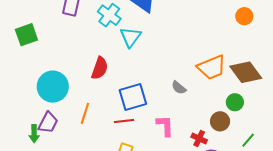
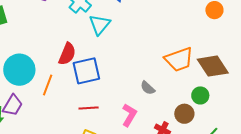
gray semicircle: (179, 88) -> (148, 88), moved
blue square: (133, 97) -> (86, 71), moved
orange line: (85, 113) -> (48, 85), moved
pink L-shape: (165, 126) -> (129, 115), turned 30

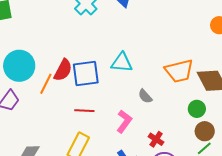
cyan triangle: (100, 24) -> (122, 63), moved, turned 50
red semicircle: (67, 54) -> (63, 70), moved
brown circle: (184, 114) -> (205, 131), moved

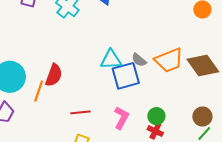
blue square: (86, 73) -> (126, 76), moved
gray semicircle: (145, 96) -> (139, 60), moved
green circle: (197, 109) -> (156, 116), moved

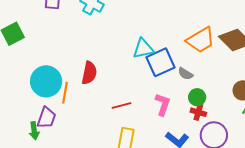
gray semicircle: (139, 60) -> (185, 74), moved
orange line: (39, 91) -> (65, 93), moved

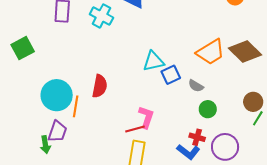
blue square: (161, 62) -> (171, 75), size x0.7
pink L-shape: (163, 104) -> (146, 117), moved
red line: (121, 105) -> (135, 129), moved
red cross: (198, 112) -> (197, 137), moved

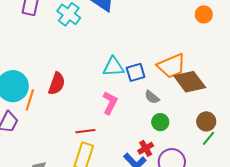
brown diamond: (245, 51) -> (190, 82), moved
blue square: (171, 75) -> (136, 72), moved
pink L-shape: (146, 117) -> (110, 103), moved
red cross: (197, 137) -> (146, 148), turned 35

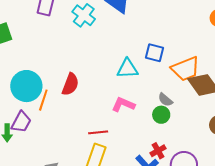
blue square: (136, 72) -> (155, 53), moved, turned 30
pink L-shape: (110, 103) -> (123, 105), turned -95
green circle: (160, 122) -> (161, 115), moved

